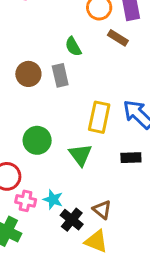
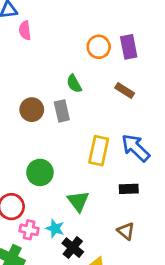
brown rectangle: (118, 38) -> (125, 91), moved
green triangle: (80, 155) -> (78, 201), moved
brown triangle: (102, 210) -> (126, 231), moved

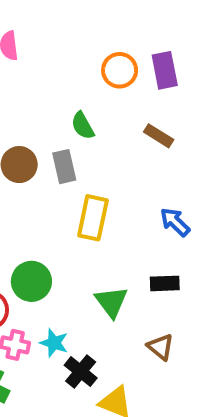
blue arrow: (136, 148) -> (175, 222), size x0.7
yellow rectangle: (99, 151) -> (93, 218), moved
green circle: (40, 172) -> (31, 281), moved
green triangle: (78, 201) -> (111, 302), moved

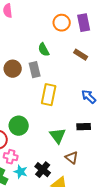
cyan star: (54, 343) -> (21, 172), moved
brown triangle: (161, 347) -> (72, 158), moved

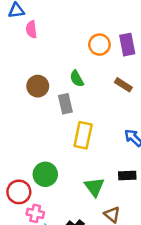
brown circle: (13, 69) -> (38, 86), moved

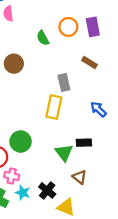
green semicircle: (77, 79) -> (43, 38), moved
gray rectangle: (65, 104) -> (64, 83), moved
black rectangle: (127, 176) -> (84, 143), moved

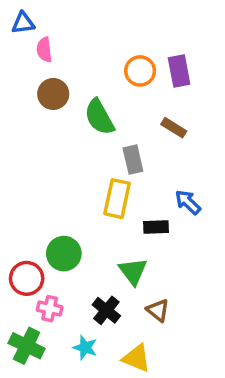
green semicircle: (43, 38) -> (99, 117), moved, size x1.5
brown circle: (14, 64) -> (53, 94), moved
black rectangle: (84, 143) -> (156, 227), moved
black cross: (47, 190) -> (106, 310), moved
cyan star: (23, 193) -> (85, 348), moved

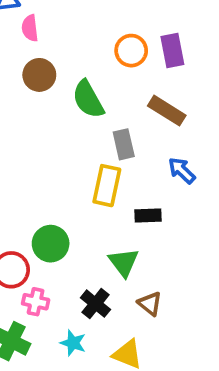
brown rectangle: (174, 128) -> (167, 111), size x1.4
blue arrow: (188, 202) -> (182, 171), moved

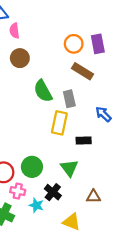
green semicircle: (88, 99) -> (43, 91), moved
brown rectangle: (167, 111) -> (82, 71), moved
green circle: (51, 244) -> (32, 167), moved
brown triangle: (150, 304) -> (93, 197), moved, turned -40
cyan star: (73, 343) -> (36, 205), moved

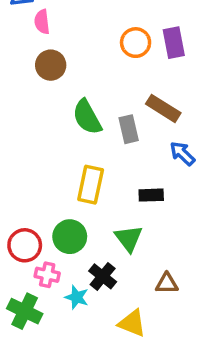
brown rectangle: (82, 71) -> (163, 108), moved
yellow rectangle: (59, 123) -> (91, 185), moved

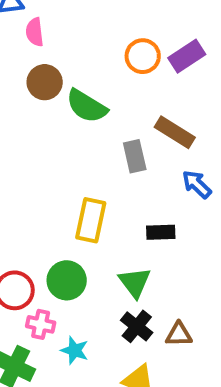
purple rectangle: (174, 43) -> (187, 56), turned 68
green semicircle: (87, 117) -> (87, 106), moved, turned -30
black cross: (103, 276) -> (137, 326), moved

